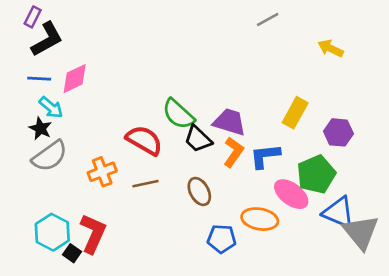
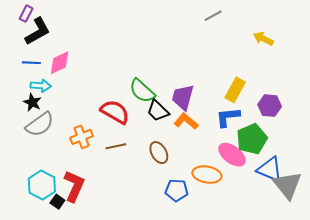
cyan arrow: (51, 107) -> (41, 86), turned -36
purple trapezoid: (230, 122) -> (183, 97), turned -92
orange L-shape: (233, 152) -> (186, 121), turned -85
blue L-shape: (265, 156) -> (228, 117), moved

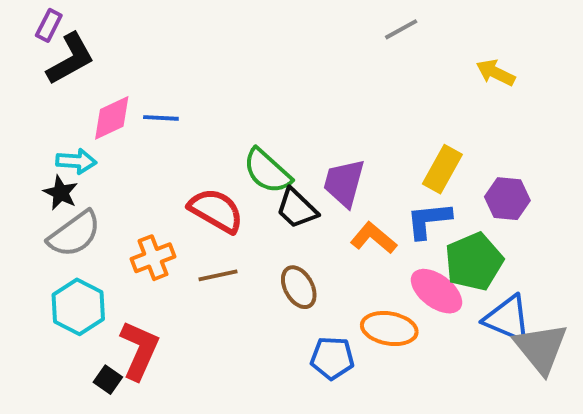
blue line: (31, 63) -> (161, 118), moved
orange L-shape: (186, 121) -> (374, 238), moved
cyan hexagon: (42, 185) -> (78, 307), moved

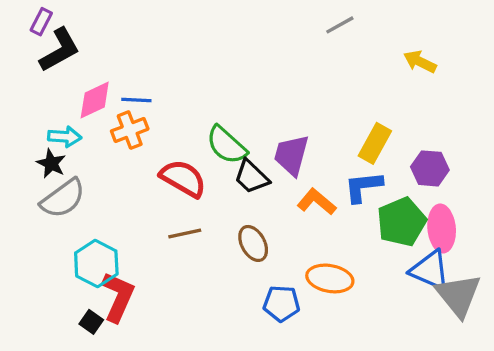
orange cross: (153, 258) -> (130, 130), moved
pink ellipse: (436, 291) -> (442, 228), moved, turned 48
cyan hexagon: (78, 307) -> (96, 263), moved

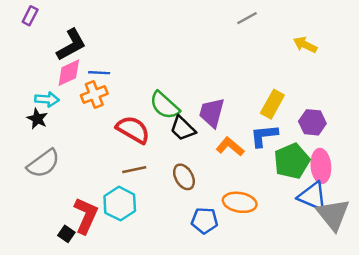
black L-shape: (60, 50) -> (71, 45), moved
gray semicircle: (63, 198) -> (43, 164), moved
cyan hexagon: (96, 263) -> (120, 204), moved

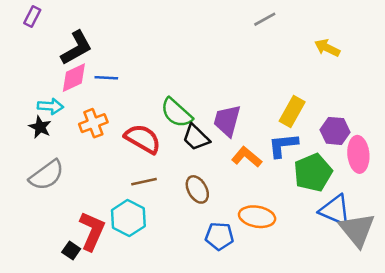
orange cross: (94, 94) -> (93, 123), moved
pink ellipse: (321, 166) -> (358, 154), moved

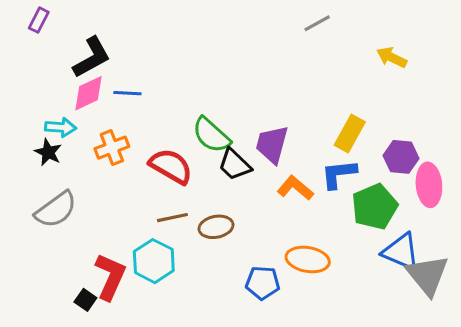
brown ellipse: (197, 189) -> (216, 227), moved, turned -72

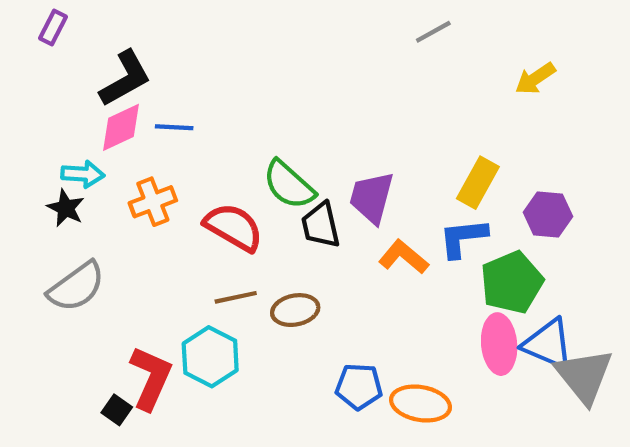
yellow arrow: (392, 57) -> (535, 79), turned -60
black trapezoid: (235, 165) -> (321, 225), turned 33
pink ellipse: (429, 185) -> (499, 344), moved
orange ellipse: (308, 259) -> (421, 404), moved

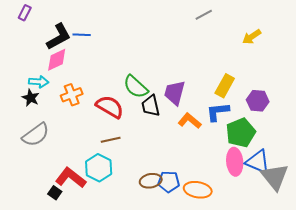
blue line: (174, 127) -> (82, 35), moved
brown ellipse: (295, 310) -> (151, 181), moved
red L-shape: (151, 378) -> (71, 178), turned -76

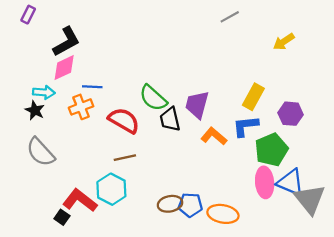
blue line: (82, 35) -> (92, 87), moved
gray semicircle: (36, 135) -> (40, 152), turned 84

